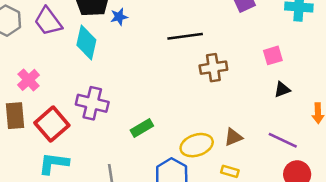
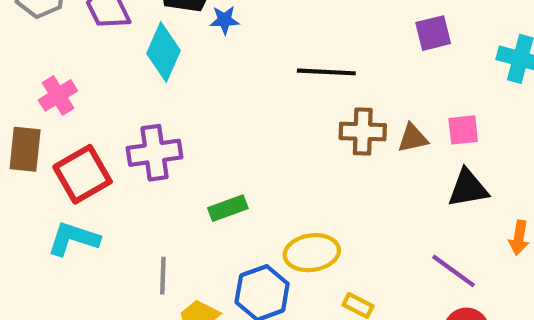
black triangle: (282, 90) -> (468, 188), size x1.5
purple cross: (92, 103) -> (154, 153), turned -32
brown triangle: (233, 137) -> (413, 138), moved

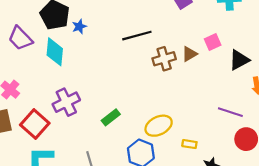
black triangle: (468, 188) -> (239, 60), moved

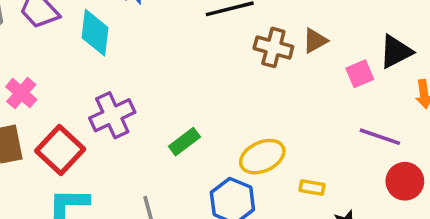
pink square: (213, 42) -> (360, 74), moved
brown cross: (164, 59) -> (273, 47), turned 30

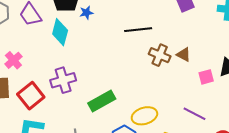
brown triangle: (315, 41) -> (184, 55), turned 49
purple line: (380, 137) -> (194, 114), moved
green rectangle: (184, 142) -> (102, 101), size x1.5

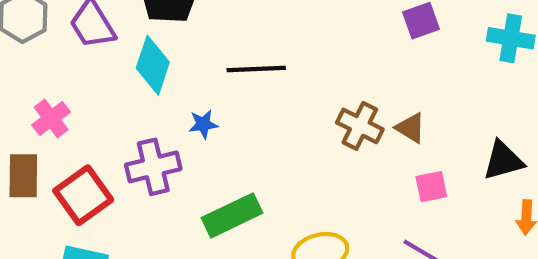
blue star: (86, 13) -> (203, 124), moved
black line: (138, 30) -> (256, 69), moved
pink square: (206, 77) -> (431, 187), moved

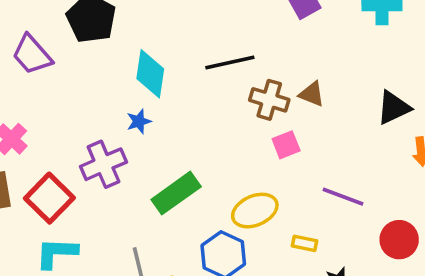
cyan diamond: (153, 65) -> (150, 74), moved
black line: (256, 69) -> (230, 62), moved
pink square: (431, 187) -> (286, 145), moved

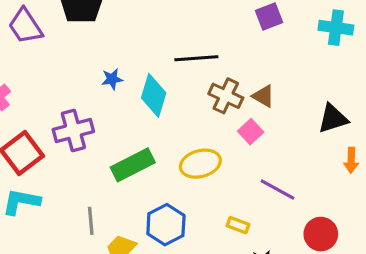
cyan diamond: (150, 74) -> (154, 95), moved
blue star: (139, 121) -> (112, 79), moved
pink square: (286, 145) -> (251, 132), moved, turned -30
yellow ellipse: (255, 211) -> (200, 164), moved

